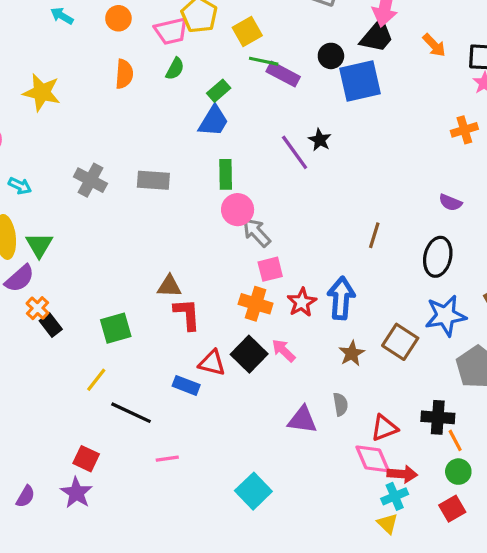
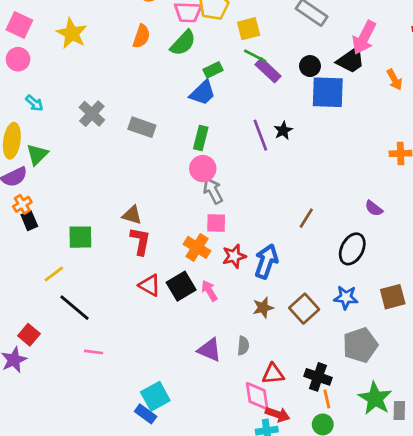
green semicircle: (175, 69) -> (183, 43), size x1.5
blue star: (446, 316) -> (346, 297), size x0.7
blue rectangle: (186, 385) -> (146, 414), moved

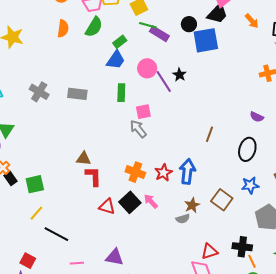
pink circle: (203, 169) -> (147, 68), moved
pink square: (216, 223) -> (143, 112), moved
green square: (80, 237) -> (35, 184), moved
gray semicircle: (243, 346) -> (183, 219), moved, turned 80
purple triangle: (209, 350) -> (115, 257), moved

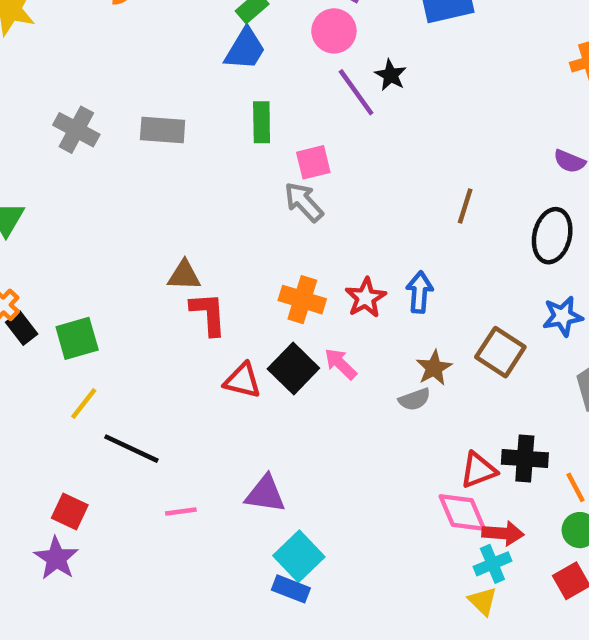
pink circle: (147, 68) -> (334, 31), moved
blue arrow: (187, 171) -> (419, 292), size x0.7
black cross: (242, 247) -> (525, 458), moved

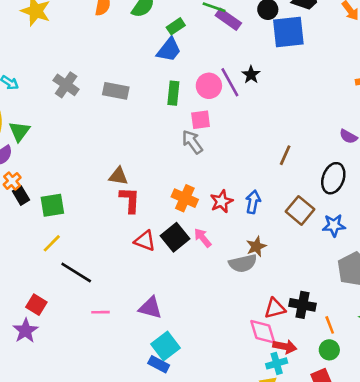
pink circle: (334, 31) -> (209, 86), moved
brown square: (500, 352) -> (300, 210), moved
gray semicircle: (414, 399) -> (243, 263), size x1.5

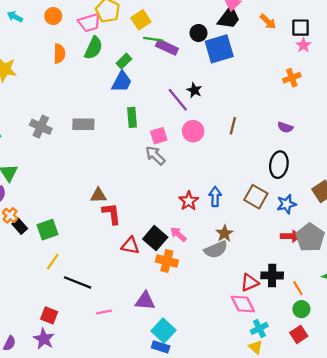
pink circle: (209, 86) -> (193, 131), moved
brown line: (285, 155) -> (233, 126), moved
orange cross: (185, 198) -> (167, 261), moved
red arrow: (285, 347) -> (291, 236), moved

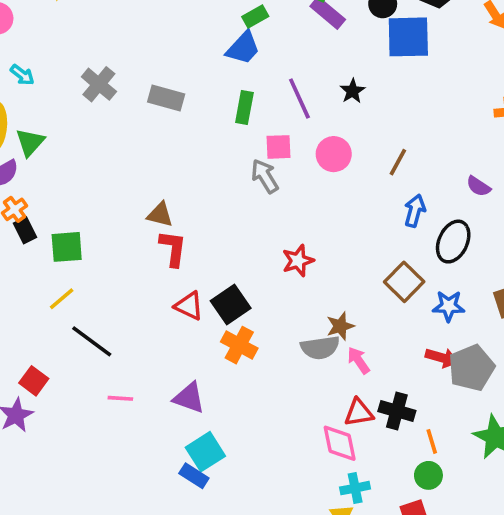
purple line: (178, 100) -> (299, 98), moved
blue arrow: (215, 197) -> (415, 211), moved
pink arrow: (178, 234) -> (359, 360), moved

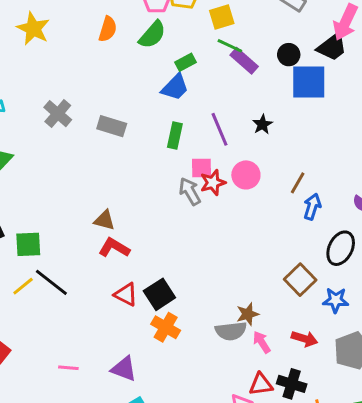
blue arrow: (415, 211) -> (312, 207), moved
red L-shape: (173, 248) -> (114, 248), turned -68
red star: (298, 261) -> (213, 183), moved
black line: (92, 341) -> (51, 282), moved
red arrow: (442, 358) -> (305, 339), moved

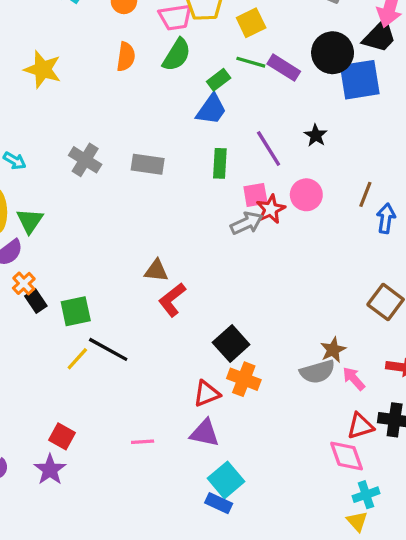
green line: (230, 46) -> (251, 62), moved
black circle: (289, 55) -> (333, 53), size x1.6
gray arrow: (190, 191) -> (247, 223), turned 104
red L-shape: (114, 248) -> (172, 300), turned -60
red triangle: (126, 295) -> (207, 394), moved, turned -40

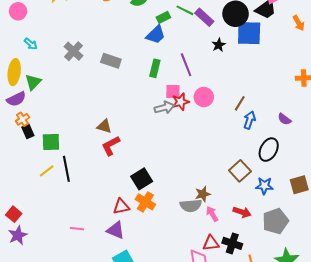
black star: (316, 135) -> (219, 45), moved
black line: (108, 349) -> (66, 169), turned 40
red square: (62, 436) -> (14, 214), moved

